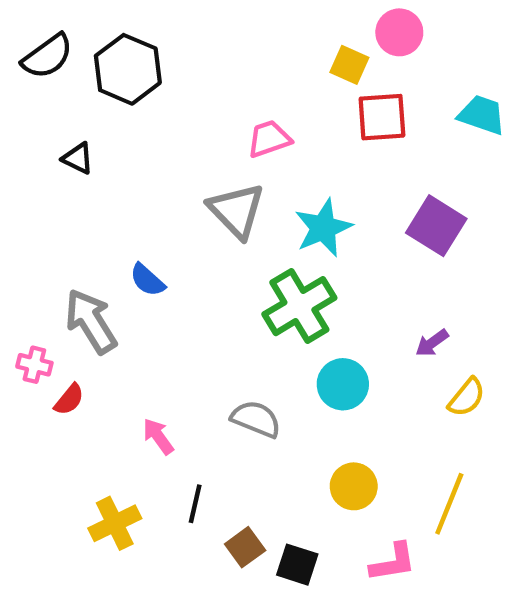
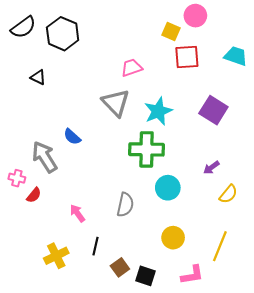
green cross: (299, 306) -> (147, 149), turned 32
gray semicircle: (256, 419) -> (125, 205), turned 80

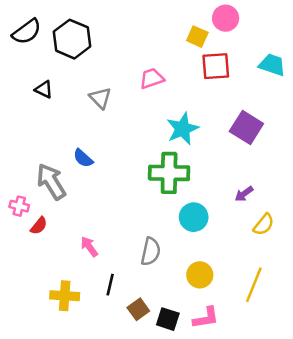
gray triangle: (116, 103) -> (100, 98), moved, size x0.7
gray semicircle: (125, 205) -> (151, 252), moved
yellow cross: (56, 256) -> (65, 296), turned 30
pink L-shape: (192, 275) -> (206, 318), moved

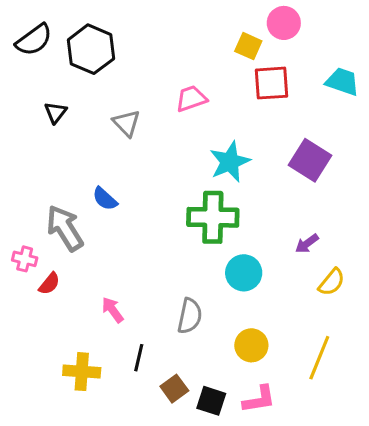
black triangle: (44, 89) -> (56, 112), turned 42

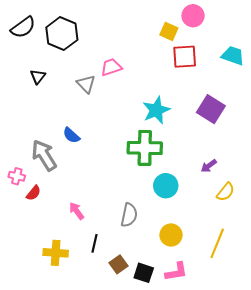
pink trapezoid: (191, 99) -> (111, 67), moved

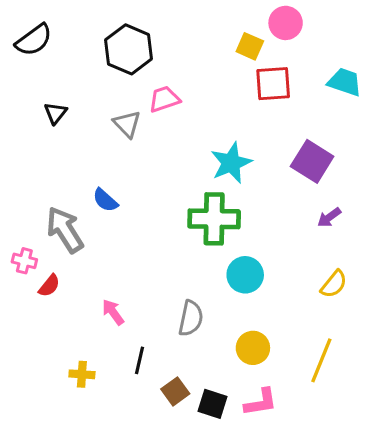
black hexagon: (62, 34) -> (129, 49), moved
purple arrow: (209, 166) -> (329, 217), moved
yellow cross: (56, 253) -> (82, 374), size x0.7

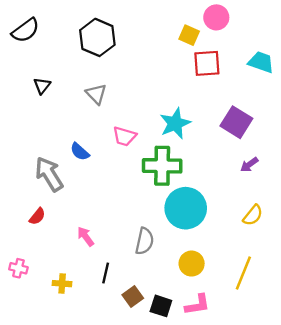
pink trapezoid: (164, 99) -> (124, 136), moved, turned -145
pink cross: (24, 261) -> (18, 268), moved
cyan circle: (245, 275) -> (186, 208), size x1.5

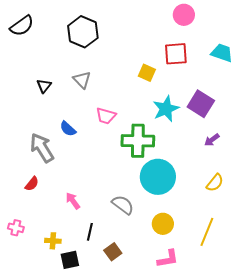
yellow square: (189, 35) -> (147, 73), moved
black triangle: (42, 86) -> (44, 86), moved
cyan star: (175, 123) -> (166, 109), moved
gray semicircle: (144, 241) -> (123, 205), turned -65
black square: (161, 306) -> (70, 260), moved, turned -30

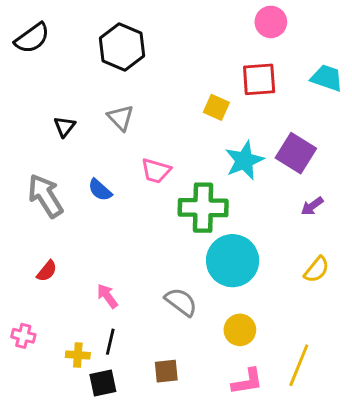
gray arrow: (42, 148) -> (45, 196), moved
black line: (90, 232) -> (110, 342), moved
yellow line: (207, 232) -> (299, 365), moved
brown square: (113, 252) -> (166, 371), turned 30

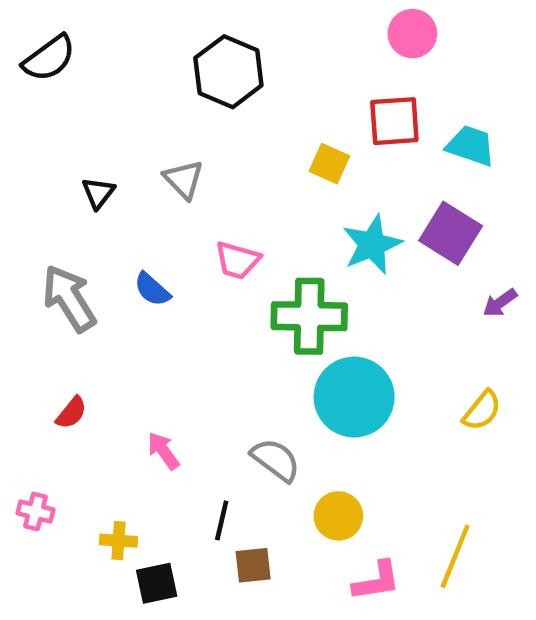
black hexagon: (122, 47) -> (228, 72), moved
cyan trapezoid: (327, 78) -> (471, 146), moved
purple arrow: (312, 206) -> (500, 303), moved
yellow circle: (240, 330) -> (338, 516), moved
black line: (110, 342) -> (222, 520), moved

